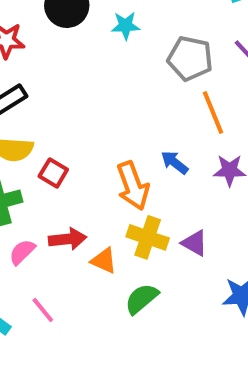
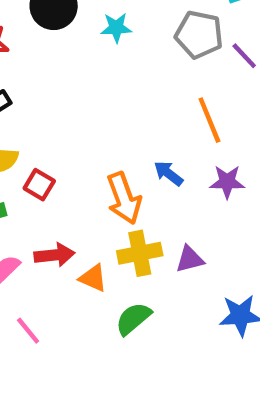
gray pentagon: (190, 58) -> (199, 35), moved
yellow cross: (148, 237) -> (140, 253), turned -30
purple triangle: (195, 243) -> (190, 259), turned -44

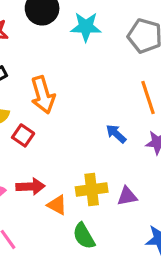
cyan star: (116, 28) -> (86, 27), size x1.4
orange arrow: (124, 198) -> (43, 95), moved
green semicircle: (133, 319) -> (84, 236), turned -84

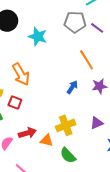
cyan star: (86, 27) -> (38, 37), moved, turned 30
blue arrow: (116, 134) -> (72, 87), turned 96
purple triangle: (127, 196) -> (97, 123), moved

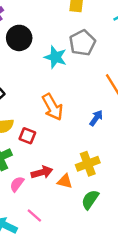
gray pentagon: (75, 22) -> (82, 43), moved, turned -30
orange arrow: (21, 74) -> (52, 107), moved
green semicircle: (68, 155) -> (90, 200), turned 78

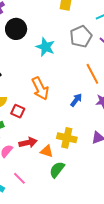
gray pentagon: (82, 43) -> (81, 36), moved
yellow cross: (88, 164) -> (67, 138), turned 30
green semicircle: (90, 200) -> (57, 170), moved

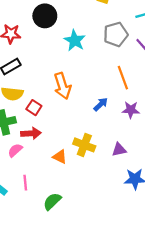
red arrow: (28, 143) -> (31, 133), moved
green semicircle: (57, 170) -> (52, 201), moved
pink line: (19, 178) -> (25, 183), turned 32

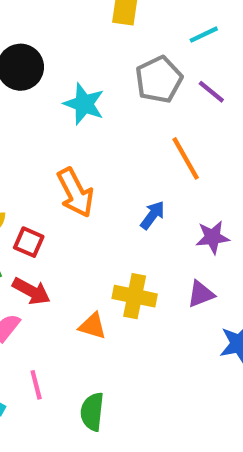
purple star: (131, 110) -> (213, 237), moved
red arrow: (31, 133) -> (31, 291), turned 42
green semicircle: (52, 201) -> (92, 412), turned -30

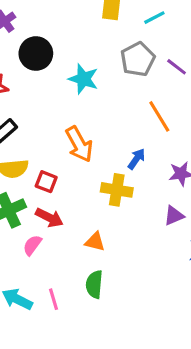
cyan line: (204, 35) -> (154, 18), moved
yellow cross: (135, 296) -> (117, 190), moved
pink line: (36, 385) -> (54, 299), moved
green semicircle: (92, 412) -> (94, 284), moved

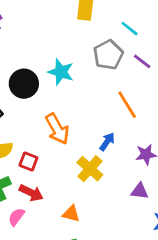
cyan line: (154, 18) -> (130, 29), moved, turned 66
black circle: (36, 53) -> (24, 84), moved
yellow cross: (117, 190) -> (90, 169), turned 32
purple triangle: (174, 216) -> (140, 191), turned 30

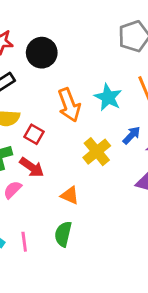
cyan star: (61, 72) -> (108, 97), moved
blue arrow: (107, 142) -> (132, 135), moved

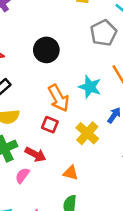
black circle: (42, 53) -> (46, 50), moved
red square: (34, 134) -> (50, 125), moved

